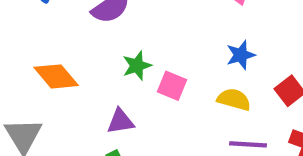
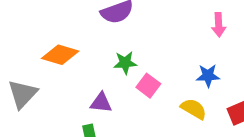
orange diamond: (56, 76) -> (60, 55), turned -48

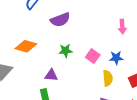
pink square: (148, 86) -> (93, 56), moved
yellow semicircle: (194, 109) -> (108, 78), turned 56

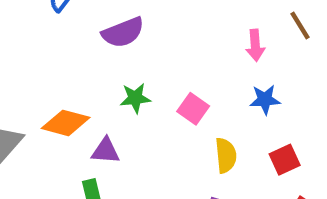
orange diamond: (26, 46) -> (66, 123), moved
blue star: (116, 58) -> (265, 100), moved

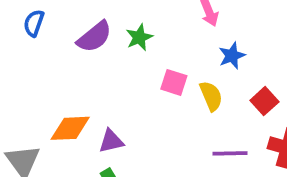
green star: (135, 98) -> (139, 37), moved
yellow semicircle: (226, 155) -> (211, 96), moved

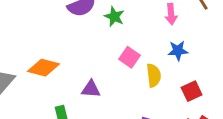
green star: (139, 37) -> (114, 17), turned 30
purple triangle: (111, 141) -> (91, 89), moved

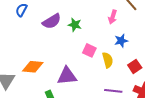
pink arrow: (171, 14) -> (113, 17), turned 32
purple triangle: (91, 89) -> (67, 76), size x1.5

